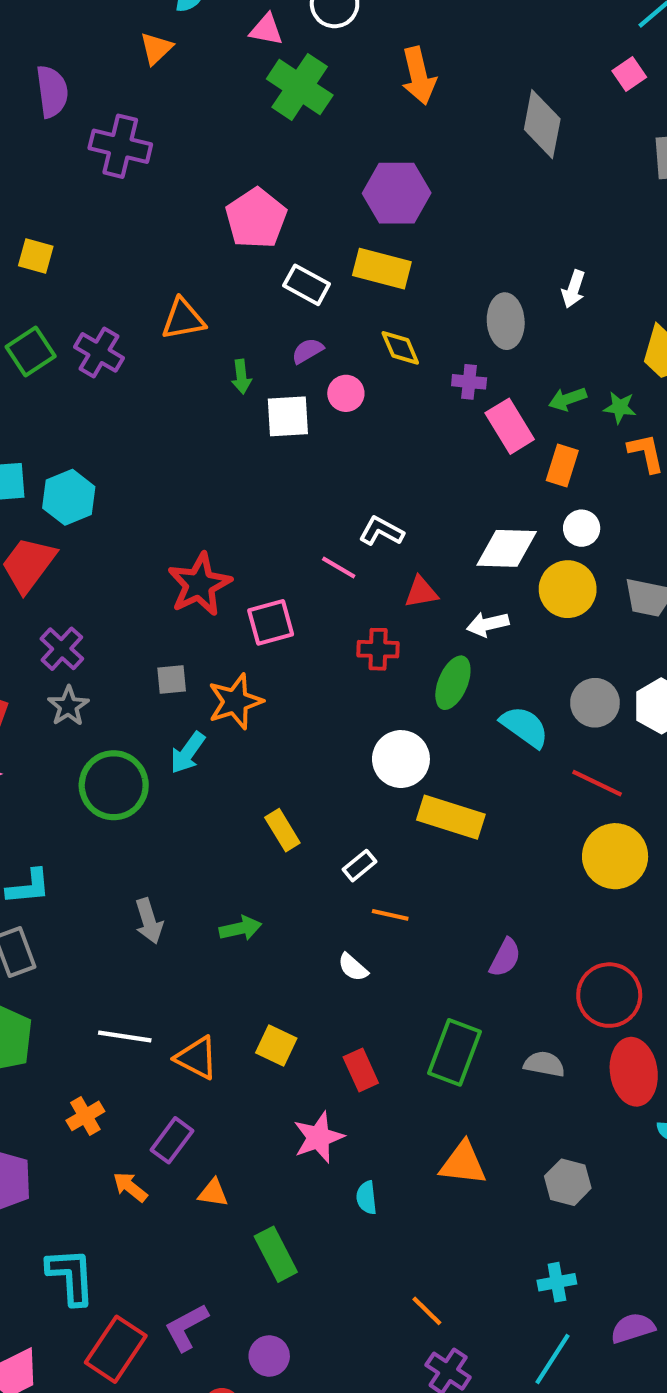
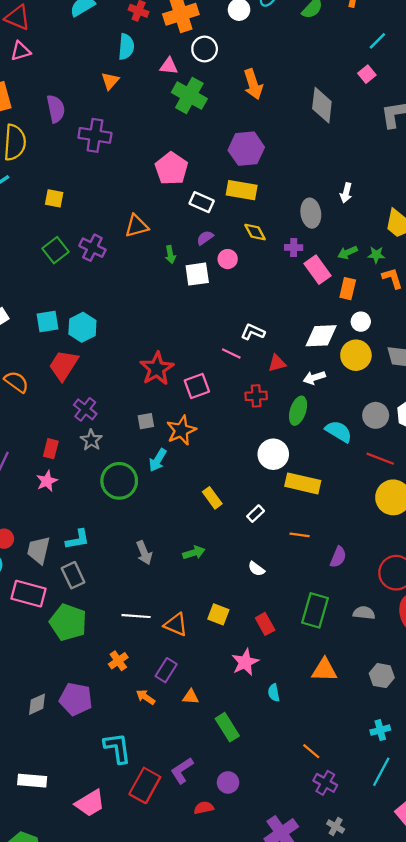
orange line: (390, 915) -> (300, 535), moved

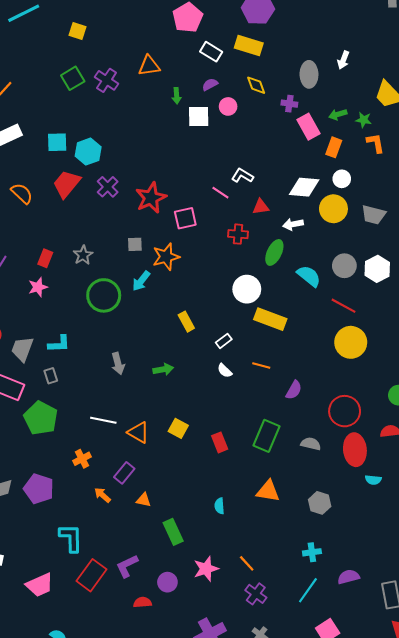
purple cross: (85, 409) -> (108, 187), moved
white semicircle: (256, 569) -> (225, 371), moved
gray rectangle: (73, 575) -> (51, 376), size x0.7
pink star: (245, 662) -> (206, 569), moved

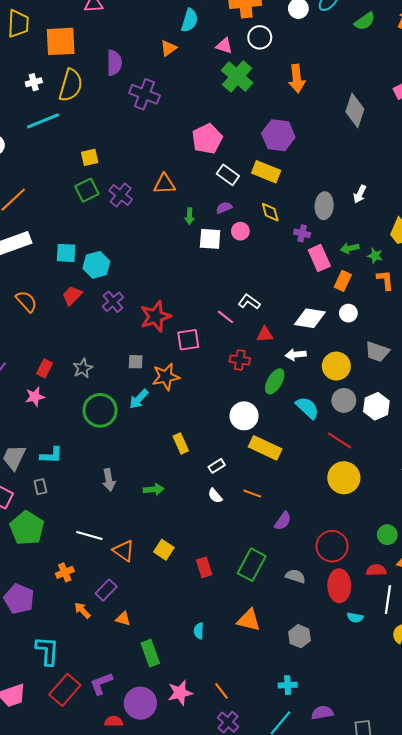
yellow square: (77, 31) -> (90, 157), moved, turned -36
red trapezoid: (67, 184) -> (72, 296), size x0.7
yellow circle: (333, 209) -> (336, 366), moved
purple circle: (167, 582) -> (140, 703), size x1.6

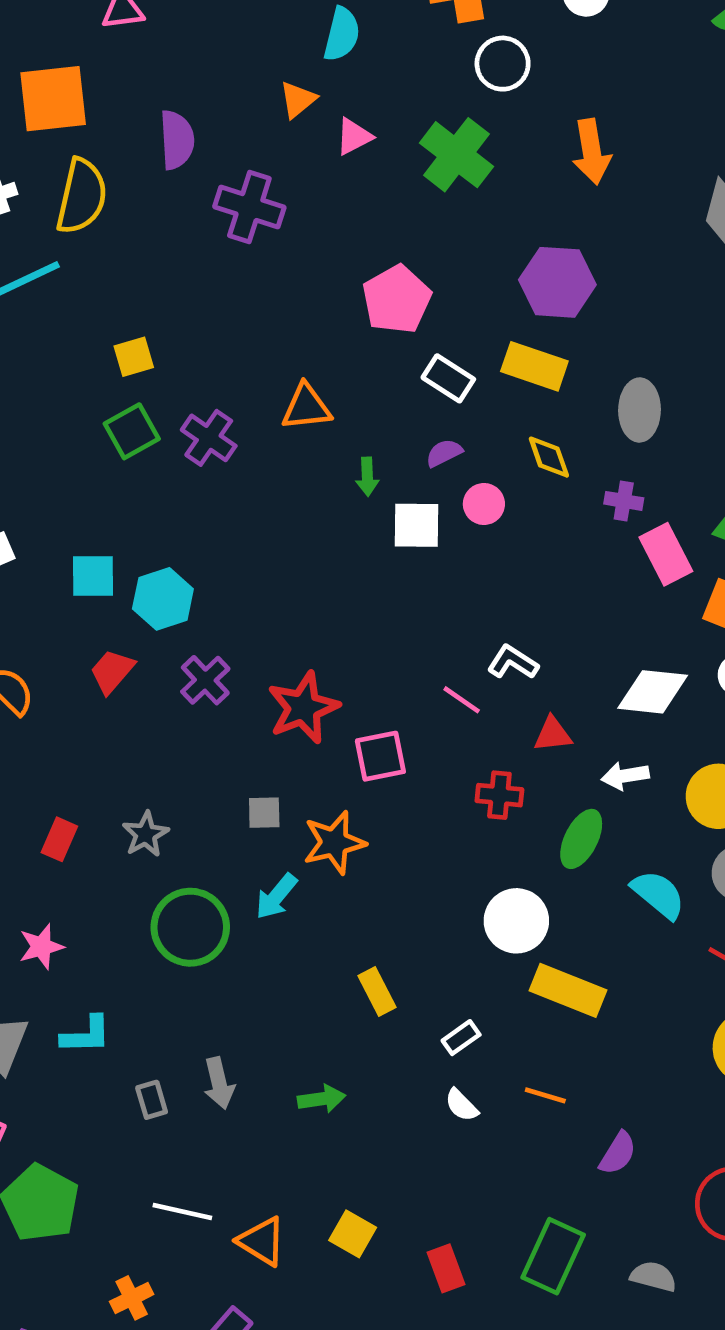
pink triangle: (224, 46) -> (354, 137), moved, turned -42
gray ellipse: (324, 206) -> (640, 410), moved
pink star: (35, 397) -> (41, 947), moved
gray rectangle: (40, 487) -> (152, 1100), moved

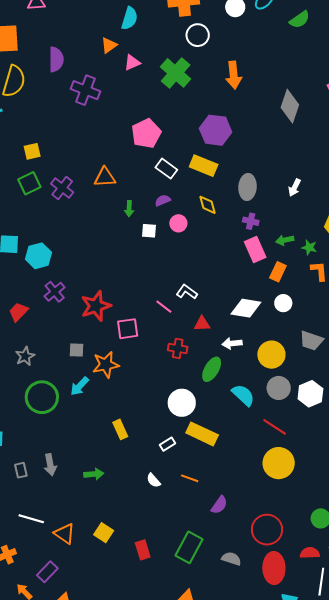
purple cross: (624, 501) -> (251, 221), moved
white square: (416, 525) -> (149, 231), size x0.7
red trapezoid: (112, 671) -> (18, 312), moved
white rectangle: (461, 1038) -> (167, 444), moved

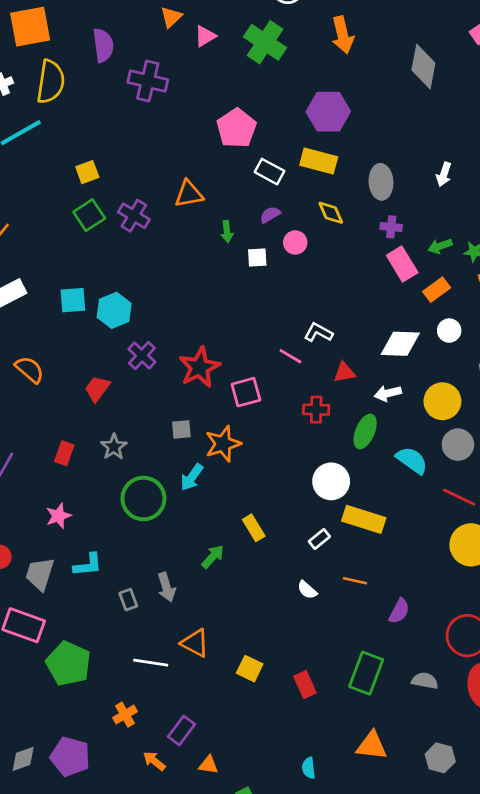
orange rectangle: (278, 272) -> (437, 290), turned 36
green arrow: (94, 474) -> (213, 557), moved, turned -36
orange triangle: (64, 534) -> (195, 643), moved

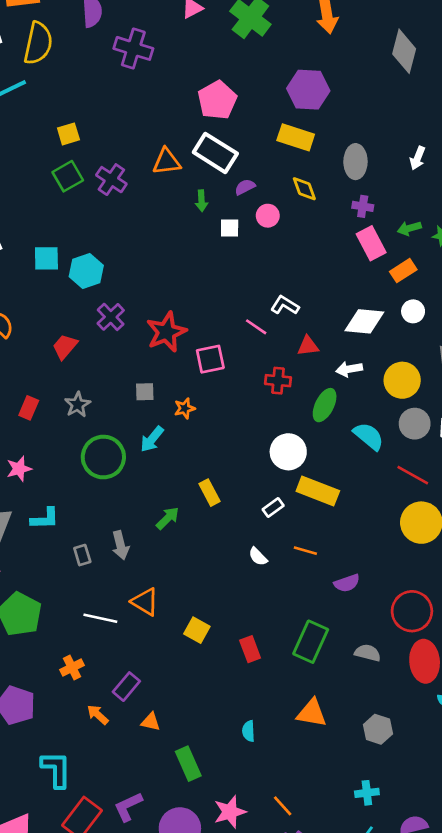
white rectangle: (269, 172) -> (215, 153), moved, size x1.5
orange star: (223, 444) -> (185, 408), size x0.6
purple semicircle: (399, 611) -> (347, 583), turned 40

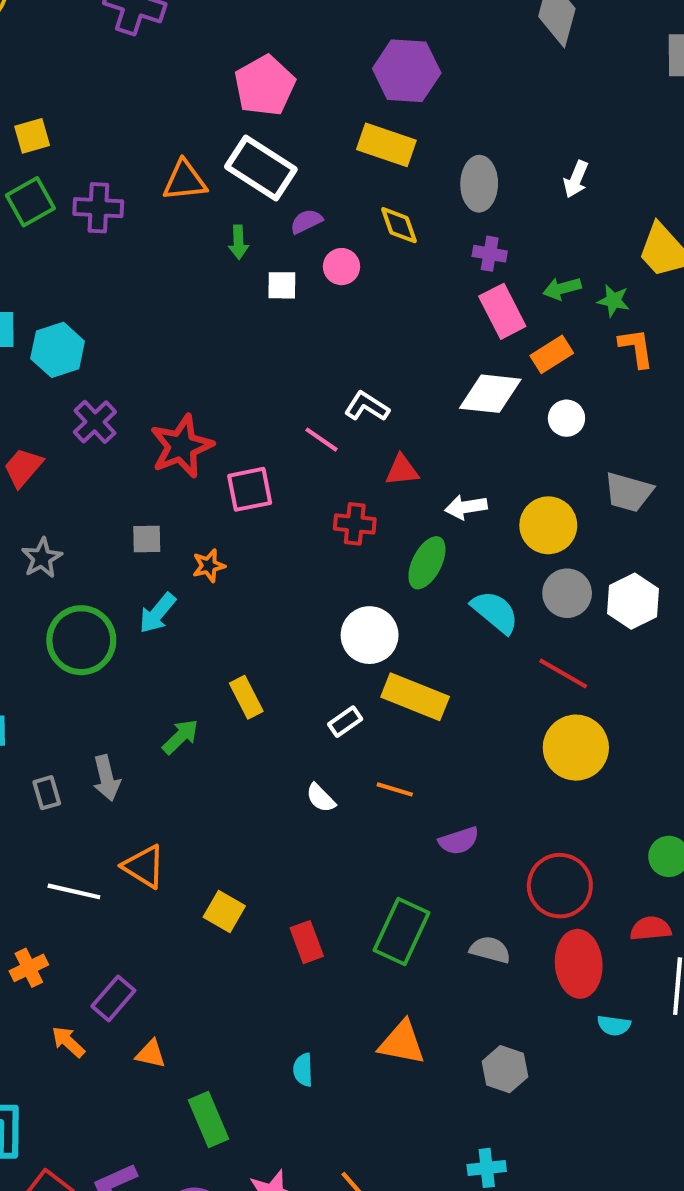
purple cross: (111, 180) -> (98, 208), turned -32
white diamond: (364, 321) -> (490, 394), moved

